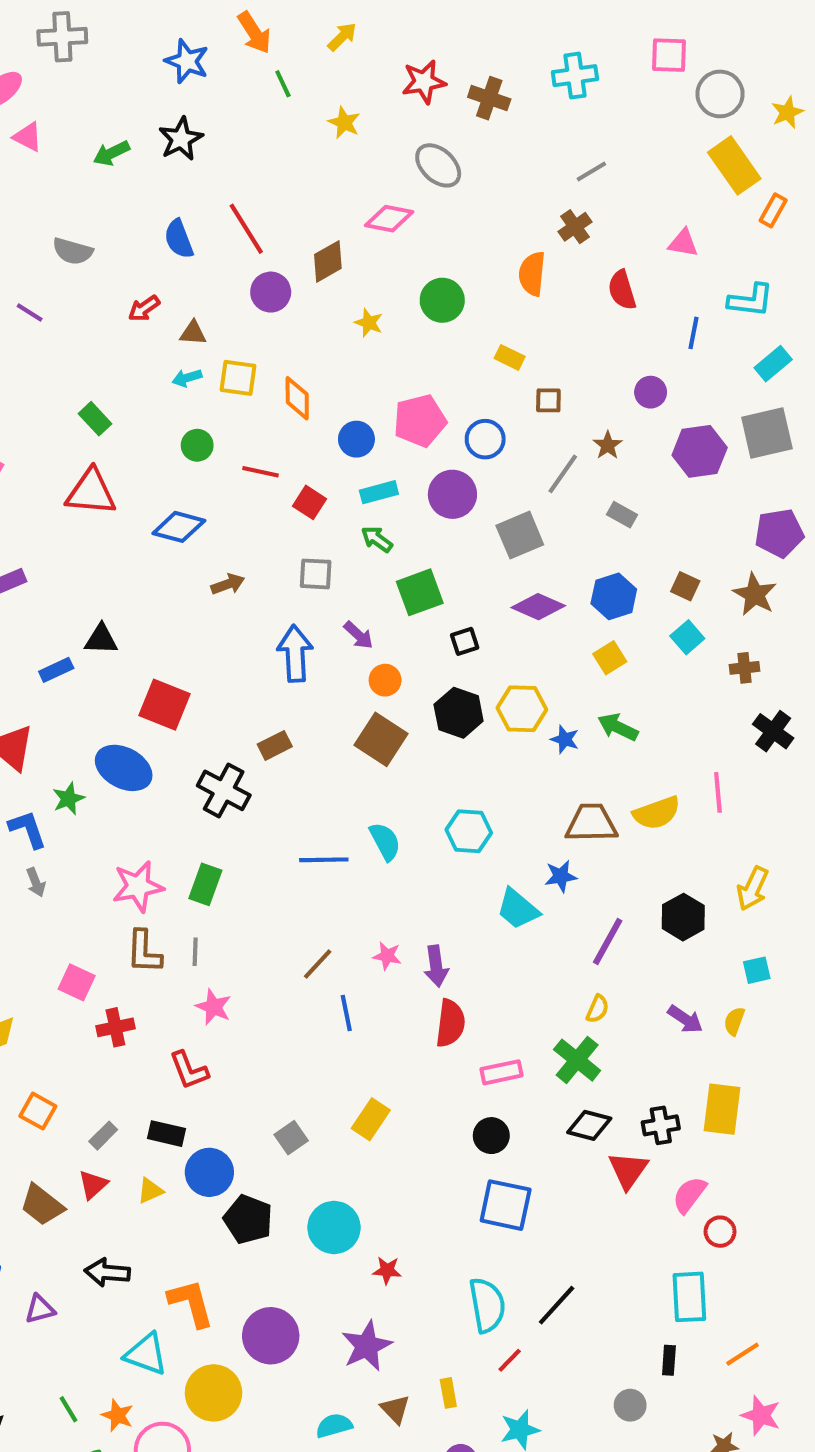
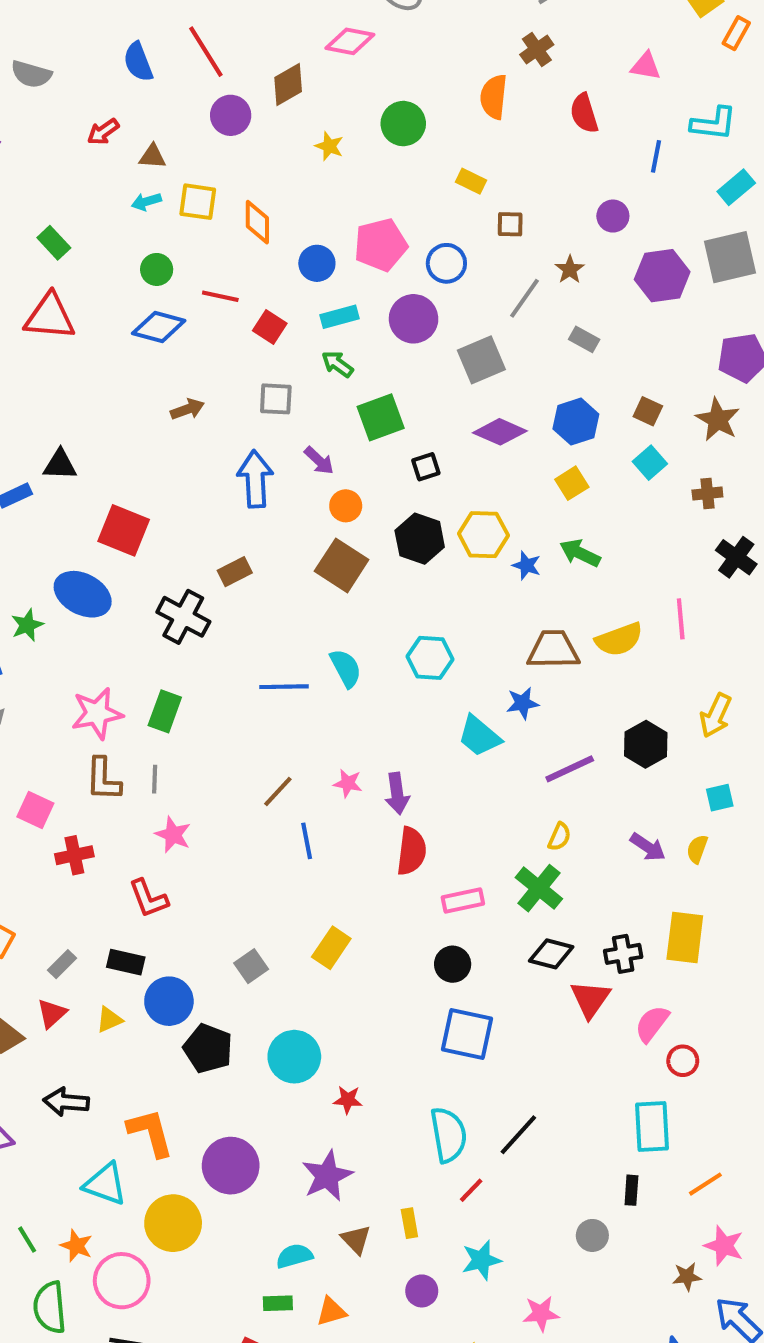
blue diamond: (179, 527) -> (159, 327), moved
purple line: (608, 942) -> (570, 769), turned 36

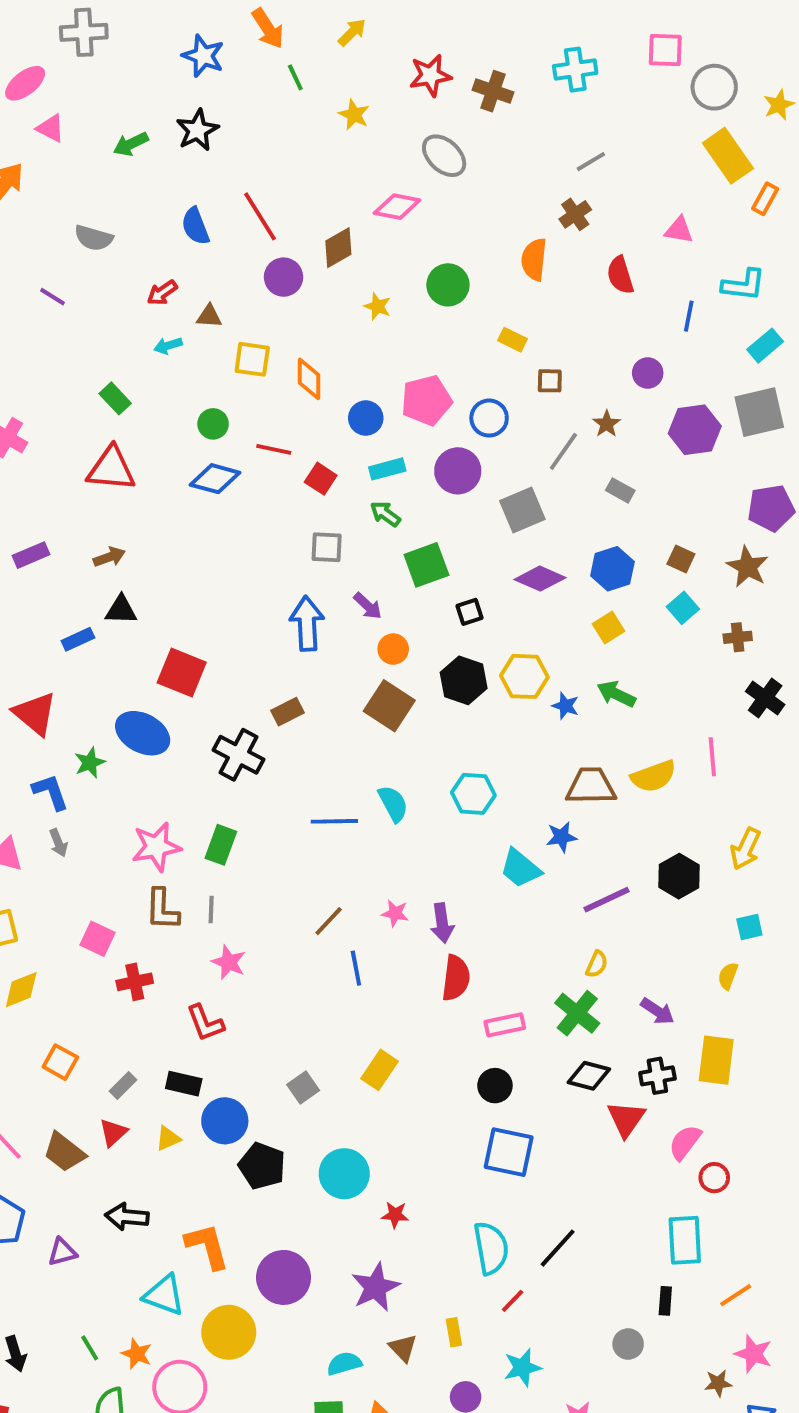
cyan arrow: (146, 202) -> (168, 346), moved
brown arrow: (187, 409) -> (109, 557), moved
purple arrow: (648, 847) -> (657, 1011), moved

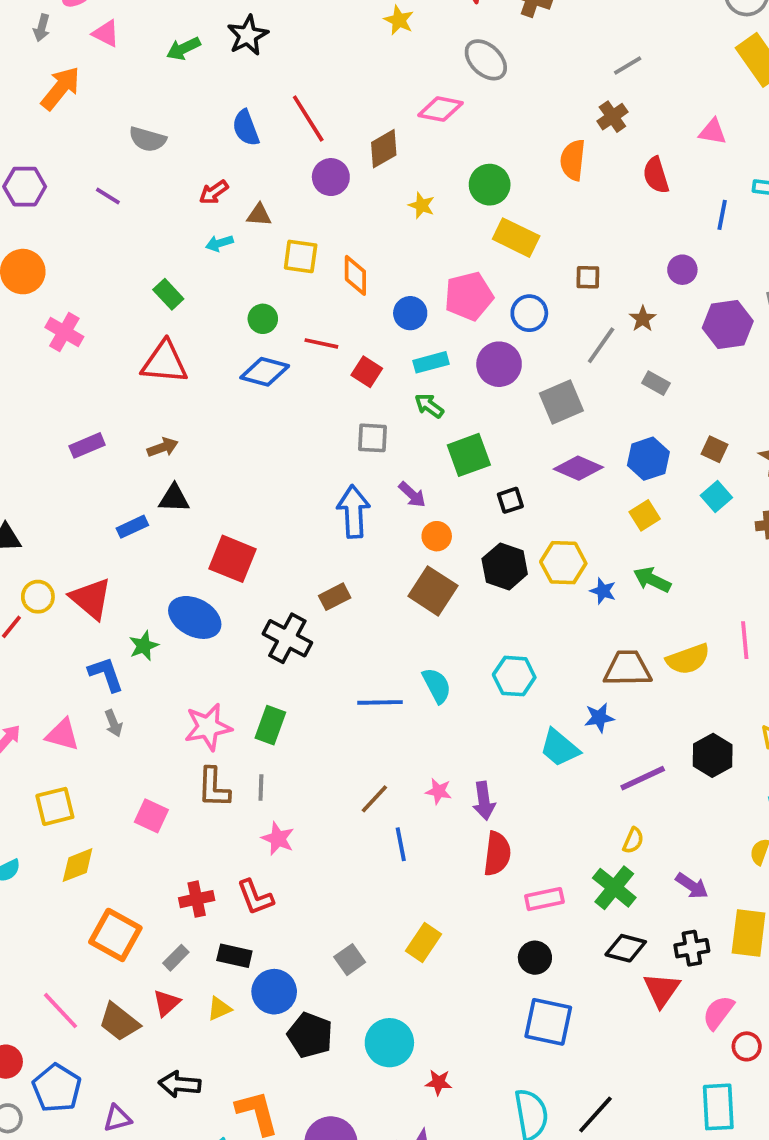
yellow rectangle: (513, 340) -> (516, 238), moved, size x1.6
red cross: (135, 982) -> (197, 899), moved
orange square: (60, 1062) -> (115, 935), size x1.5

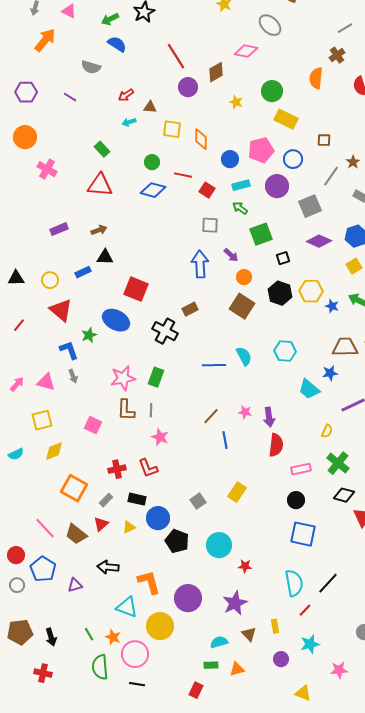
blue semicircle: (246, 128) -> (117, 44), moved, turned 144
yellow circle: (38, 597) -> (50, 280), moved
yellow semicircle: (633, 840) -> (327, 431), moved

